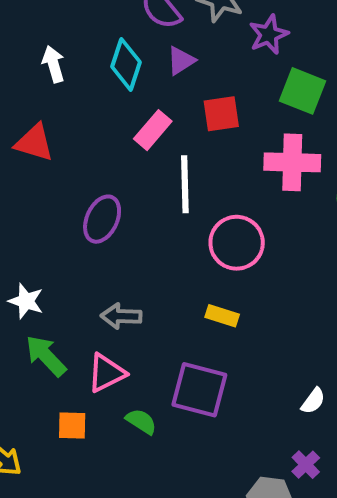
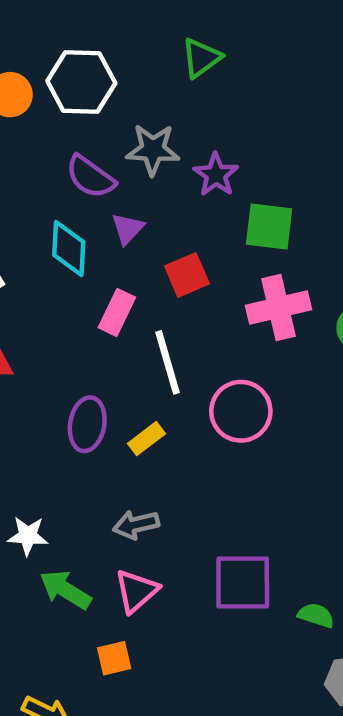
yellow rectangle: (222, 316) -> (146, 439), moved, turned -40
green semicircle: (141, 421) -> (316, 615), moved

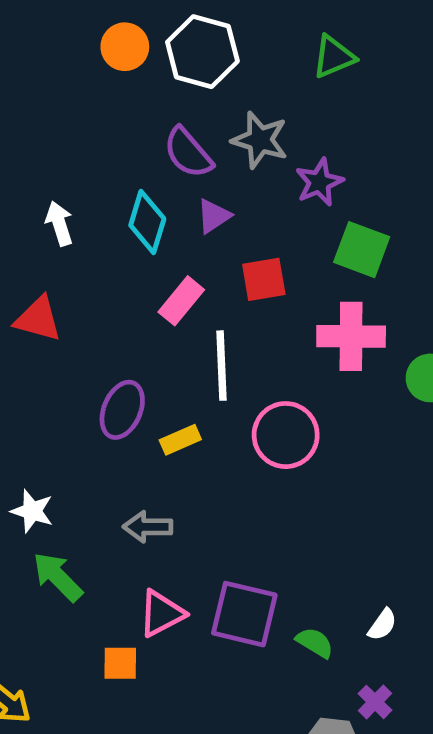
pink triangle: (136, 591) -> (161, 614), moved
green semicircle: (316, 615) -> (315, 643), moved
orange square: (114, 658) -> (120, 663), moved

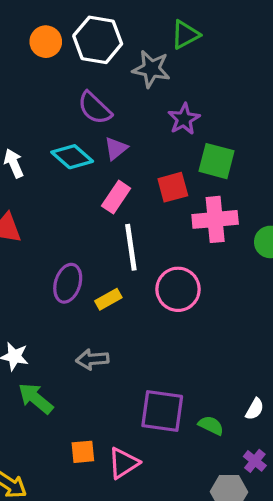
gray star: (260, 140) -> (151, 69), moved
cyan diamond: (147, 222) -> (72, 157), turned -60
red square: (264, 279) -> (173, 187), moved
pink rectangle: (181, 301) -> (116, 197), moved
pink triangle: (161, 614) -> (123, 463), moved

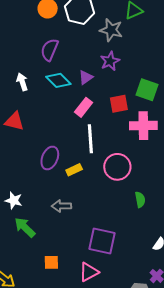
purple semicircle: (95, 108) -> (50, 50), moved, turned 65
purple star: (184, 119) -> (110, 61), moved
green semicircle: (211, 425) -> (140, 200), moved, turned 49
pink triangle: (123, 463) -> (89, 272), moved

